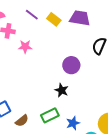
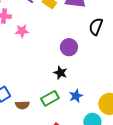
brown semicircle: (22, 121) -> (22, 105), turned 40
blue star: (73, 123) -> (76, 96), moved

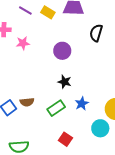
purple circle: (69, 47) -> (62, 51), moved
brown semicircle: (22, 105) -> (27, 102), moved

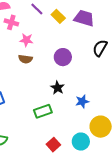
brown semicircle: (27, 102) -> (25, 59), moved
blue star: (82, 104) -> (82, 101), moved
red square: (65, 139) -> (53, 145), moved

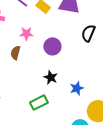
pink star: (26, 40) -> (26, 34), moved
brown semicircle: (25, 59) -> (16, 53), turned 104

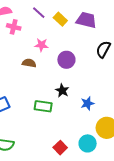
brown semicircle: (16, 53) -> (29, 63), turned 80
green rectangle: (39, 103) -> (43, 106), moved, turned 30

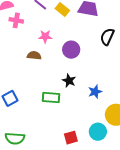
red square: (60, 148) -> (71, 138), turned 32

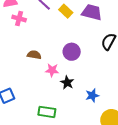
pink star: (45, 36) -> (52, 70), moved
green rectangle: (51, 98) -> (47, 112), moved

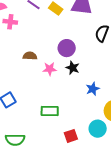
black star: (67, 82) -> (73, 68), moved

